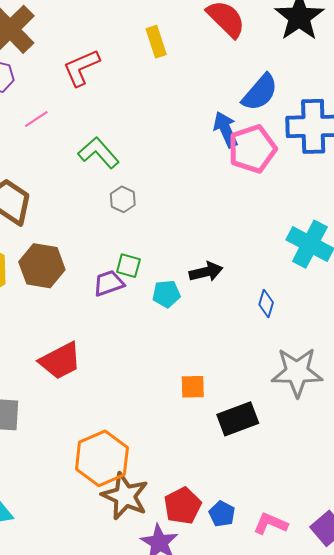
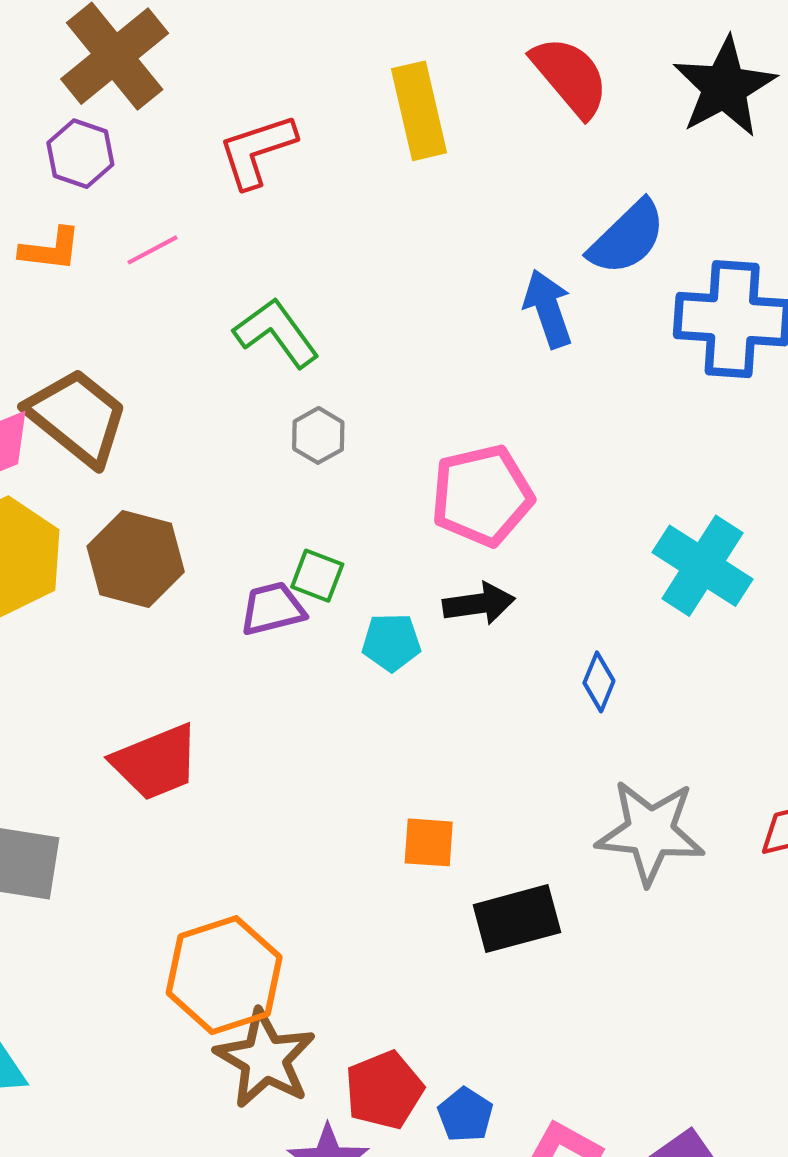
yellow rectangle: (156, 42) -> (419, 111), size x1.4
pink pentagon: (252, 149) -> (482, 495), moved

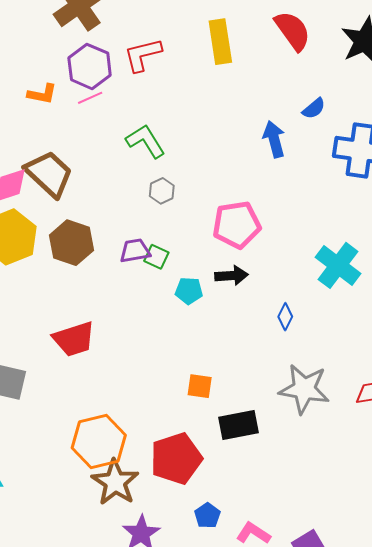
purple hexagon: (80, 154) -> (90, 66), moved, size x1.4
blue semicircle: (627, 238) -> (314, 108), size x0.6
purple trapezoid: (272, 609) -> (135, 251), moved
red pentagon: (384, 1090) -> (176, 459), moved, size x1.4

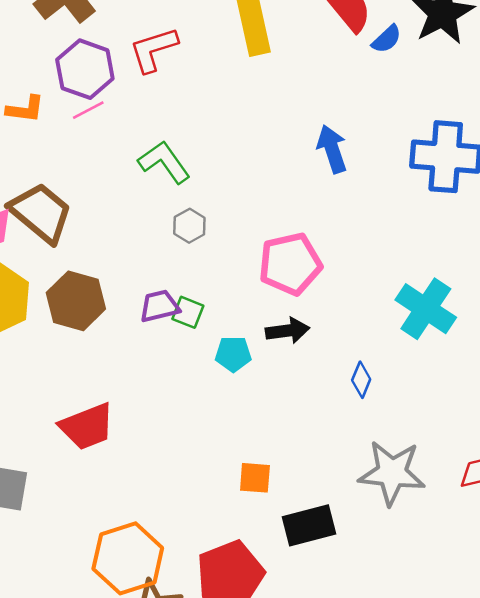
blue semicircle: (314, 108) -> (387, 39), moved

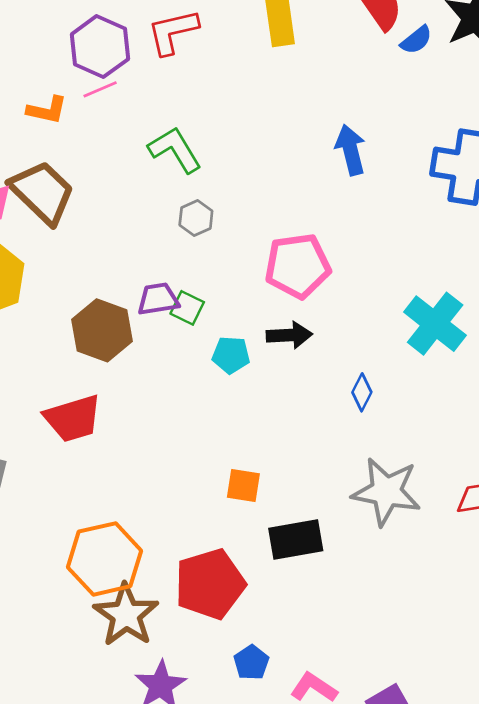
orange L-shape: (25, 109) -> (47, 110), moved
brown hexagon: (76, 301) -> (102, 330), moved

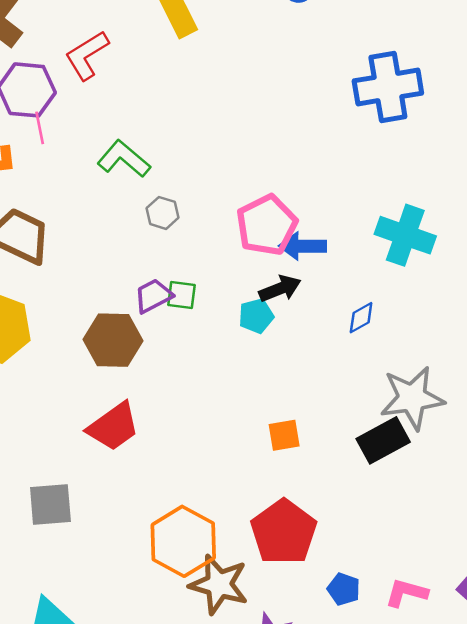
pink line: (100, 89) -> (40, 128), turned -60
blue arrow: (351, 150) -> (302, 246), moved, turned -57
cyan pentagon: (231, 355) -> (256, 316), moved
blue diamond: (362, 392) -> (361, 318), turned 52
black rectangle: (296, 539) -> (383, 440), moved

